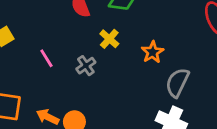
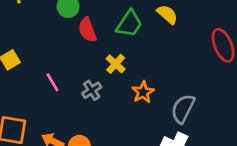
orange star: (153, 52) -> (143, 92), moved

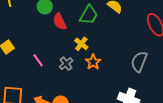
orange star: (143, 92) -> (93, 62), moved
gray semicircle: (183, 109) -> (139, 62), moved

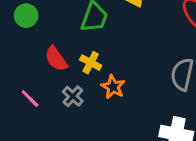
red semicircle: (60, 22) -> (56, 59), moved

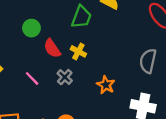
green circle: (26, 16) -> (31, 28), moved
orange star: (113, 87) -> (106, 85), moved

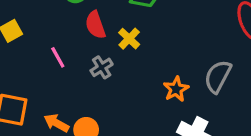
orange star: (106, 85) -> (176, 89), moved

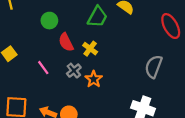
orange star: (176, 89) -> (94, 79), moved

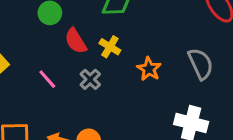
gray semicircle: (154, 67) -> (201, 64), turned 140
orange star: (94, 79) -> (149, 69), moved

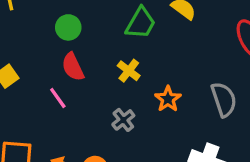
red semicircle: (76, 41) -> (73, 67), moved
gray cross: (90, 79) -> (123, 120), moved

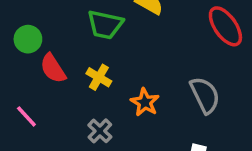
green trapezoid: (141, 23) -> (105, 25), turned 80
red semicircle: (73, 67) -> (53, 68), moved

